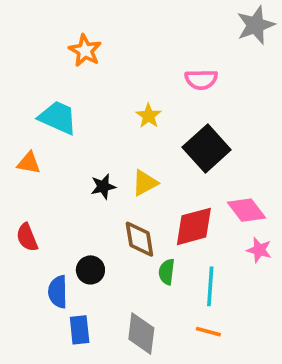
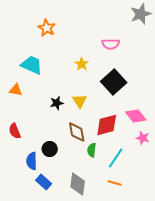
yellow triangle: (145, 183) -> (80, 101), turned -35
cyan line: (210, 286) -> (116, 158), turned 30
blue rectangle: (80, 330) -> (44, 182), turned -42

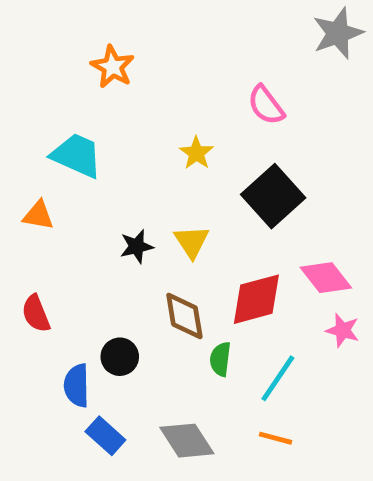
pink semicircle: (111, 44) -> (266, 105), turned 54
gray diamond: (78, 184) -> (187, 441), turned -40

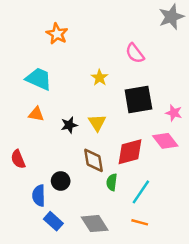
black square: (273, 196) -> (138, 99), turned 32
orange triangle: (38, 215) -> (36, 114), moved
pink star: (343, 330) -> (174, 113), moved

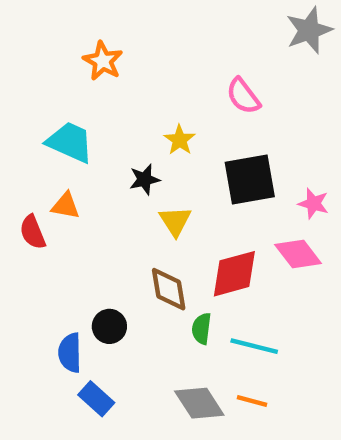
black star: (69, 125) -> (145, 179), moved
red semicircle: (18, 159) -> (33, 232), moved
cyan line: (141, 192) -> (254, 346), turned 70
gray diamond: (95, 224) -> (199, 403), moved

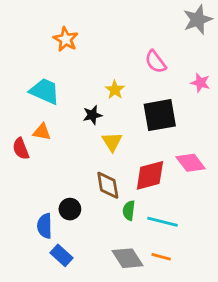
pink star: (313, 204) -> (200, 83), moved

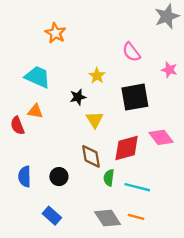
blue semicircle: (45, 226) -> (25, 177), moved

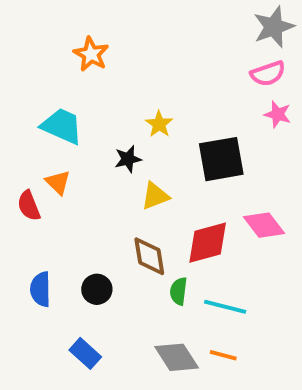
pink semicircle: (131, 52) -> (268, 74), moved, turned -72
orange triangle: (35, 111) -> (58, 182), turned 35
yellow triangle: (95, 120) -> (155, 196), turned 42

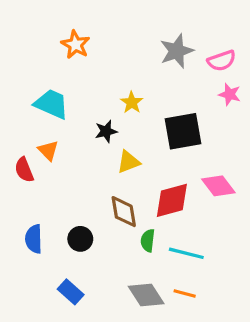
gray star: (274, 27) -> (177, 51), moved

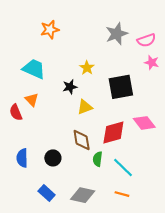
orange star: (75, 45) -> (50, 30), turned 30
cyan line: (186, 253) -> (123, 168), turned 30
gray diamond: (146, 295) -> (83, 195), moved, turned -45

